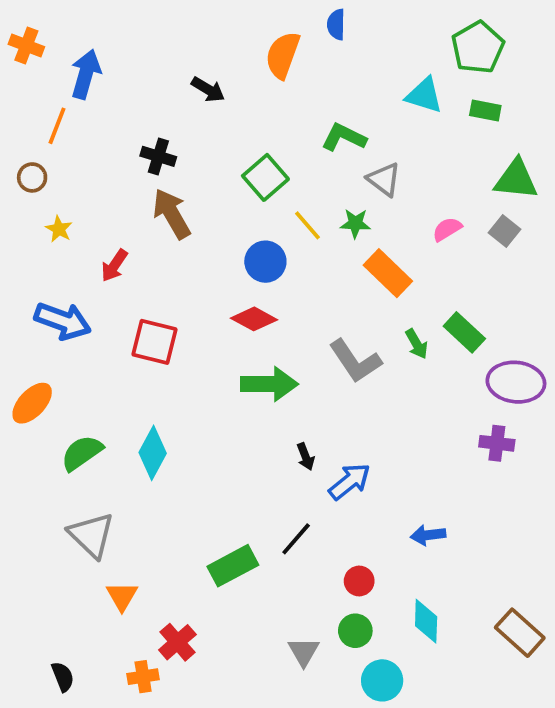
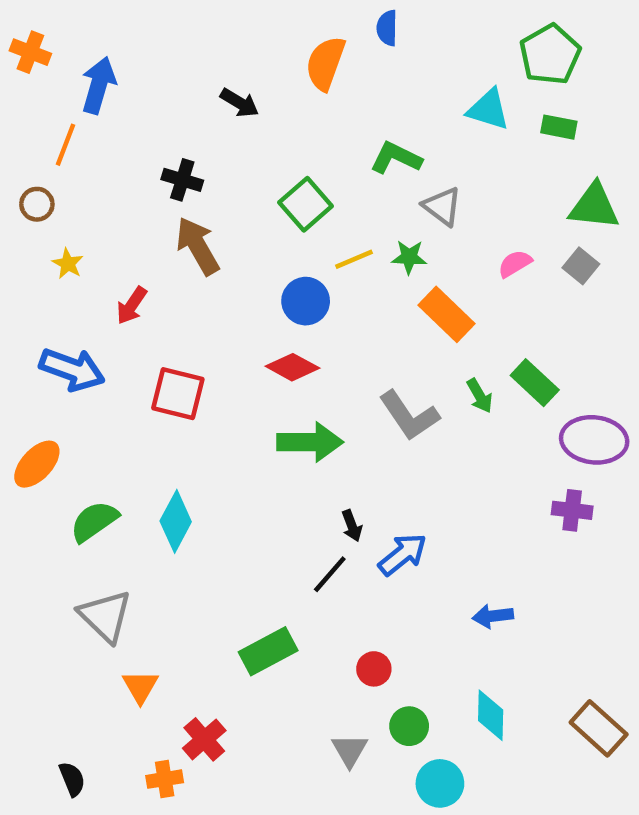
yellow line: (308, 225) -> (354, 259), turned -72
black line: (296, 539) -> (330, 574), moved
red circle: (359, 581) -> (374, 669), moved

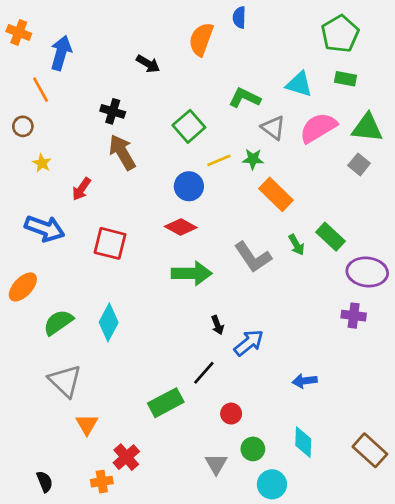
cyan triangle: (488, 109) -> (299, 84), moved
orange line: (66, 145) -> (41, 90), turned -50
pink semicircle: (515, 264) -> (318, 128), moved, size x1.8
black line: (330, 574) -> (204, 373), moved

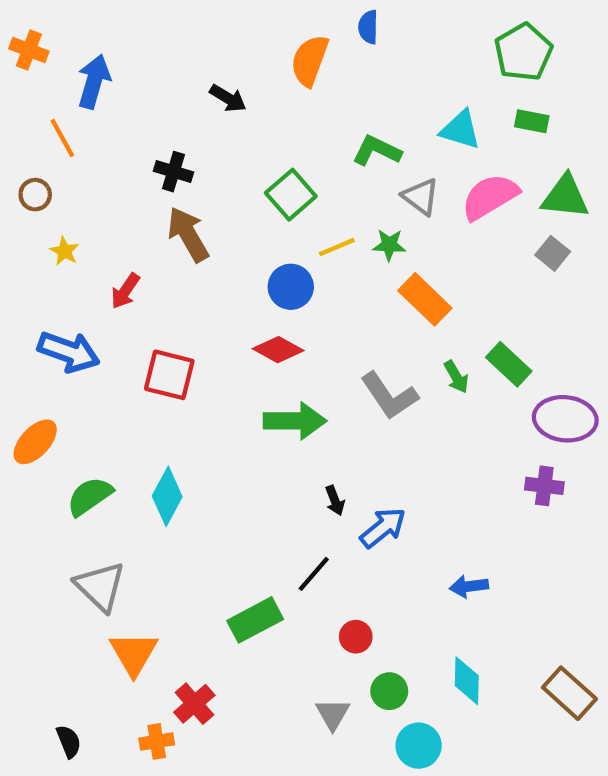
orange triangle: (87, 424) -> (134, 653), size x1.4

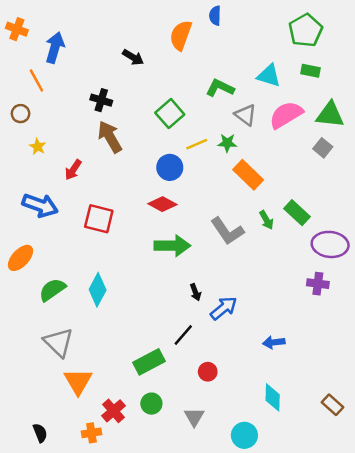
green circle: (389, 691) -> (151, 404), moved
brown rectangle: (569, 693) -> (333, 405), size x0.7

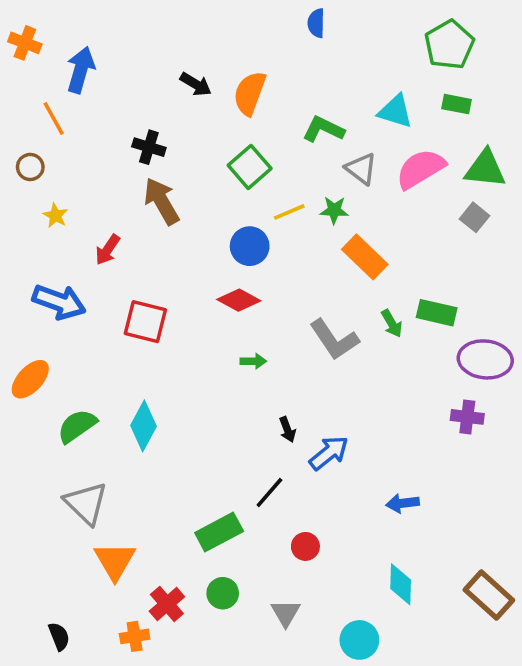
orange semicircle: (181, 35) -> (250, 93), moved
green rectangle: (297, 213) -> (437, 313), turned -30
green arrow: (172, 246) -> (253, 361), size x0.5
brown rectangle: (333, 405) -> (489, 595), size x1.5

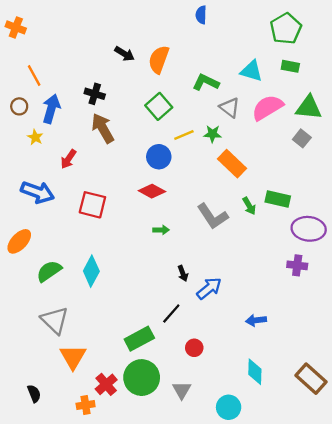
blue arrow: (81, 70) -> (51, 109), moved
green circle: (223, 593) -> (142, 378), size x1.8
black semicircle: (59, 636) -> (34, 394), moved

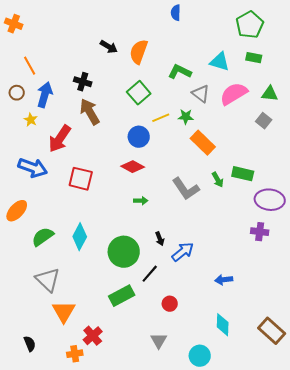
green triangle: (309, 108) -> (270, 94), size x0.7
red arrow: (68, 159) -> (60, 139), size x1.6
green circle: (142, 378) -> (124, 252), moved

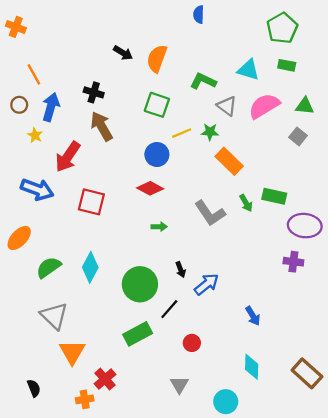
green square: (139, 93) -> (157, 105), turned -30
blue arrow: (224, 280) -> (253, 316), turned -114

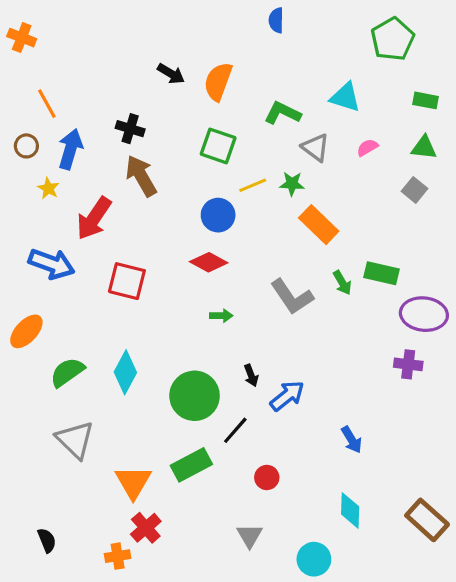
green rectangle: (287, 65) -> (425, 100), moved
pink semicircle: (264, 106) -> (367, 148), size x0.5
orange triangle: (72, 352) -> (133, 482), moved

